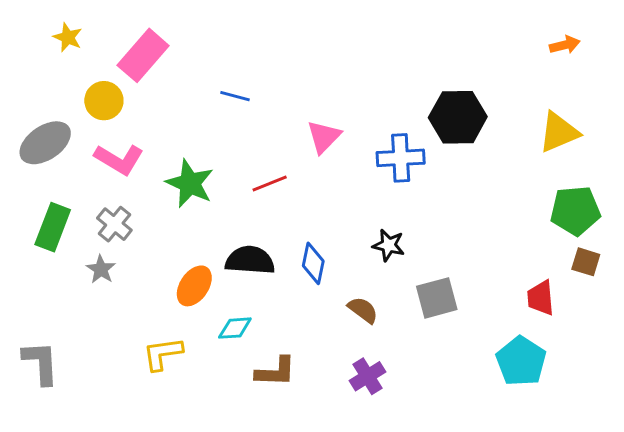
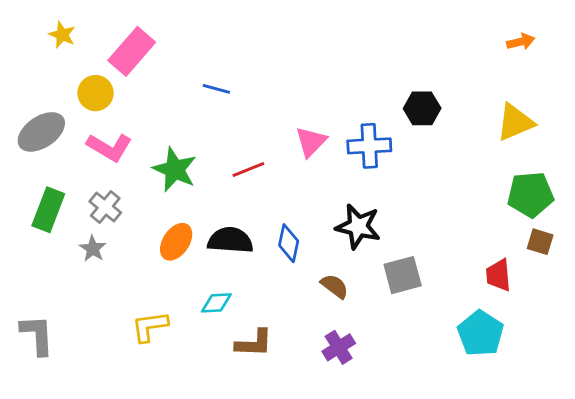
black hexagon: (458, 117) -> (422, 108), size x0.7
pink triangle: (324, 137) -> (311, 142), moved
black star: (389, 245) -> (358, 226), size x1.5
orange ellipse: (194, 286) -> (176, 242), moved

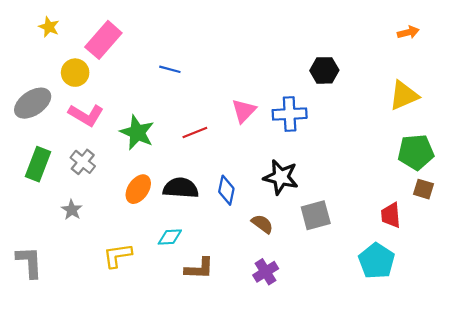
black hexagon: (422, 108) -> (324, 70), moved
gray star: (93, 249) -> (72, 210), moved

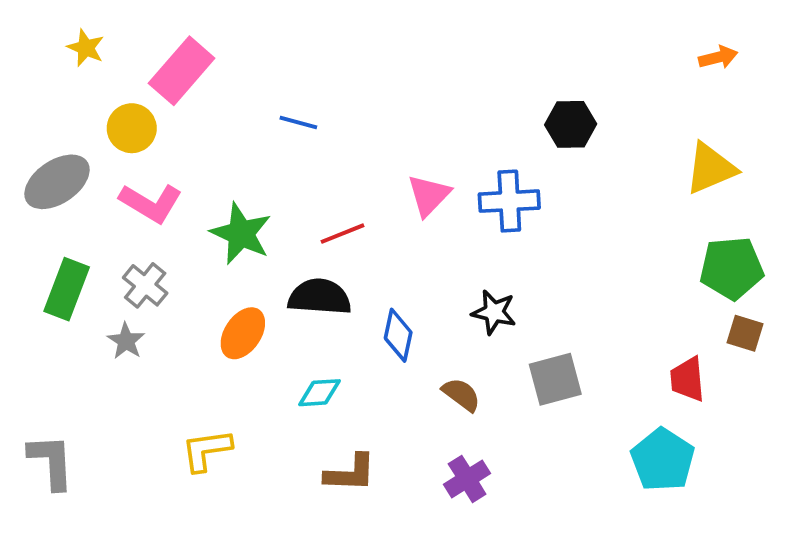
black star: (281, 177) -> (494, 312), size x0.7
black semicircle: (181, 188) -> (320, 297), moved
gray star: (72, 210) -> (126, 341), moved
cyan diamond: (170, 237) -> (320, 393), moved

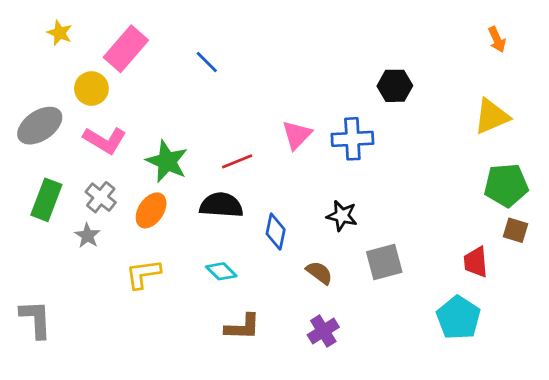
orange arrow: (718, 57) -> (497, 39), turned 80
blue line: (298, 122) -> (207, 62), moved, turned 30
orange ellipse: (243, 333) -> (151, 210), moved
cyan diamond: (320, 393) -> (221, 271), turned 48
yellow L-shape: (206, 450) -> (143, 274), moved

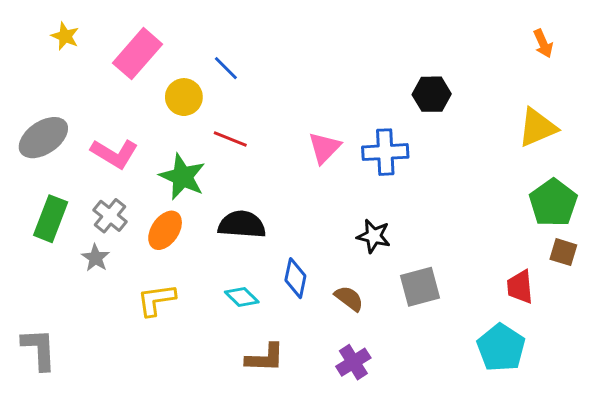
yellow circle: (91, 88) -> (184, 97), moved
red line: (237, 161) -> (230, 139), moved, turned 44
green pentagon: (506, 185) -> (553, 203), turned -30
blue diamond: (276, 232) -> (295, 278), moved

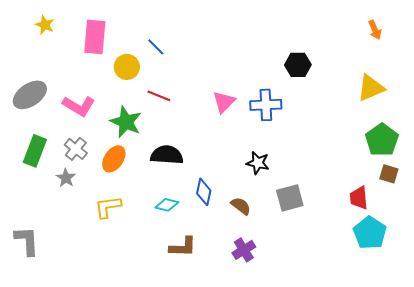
pink rectangle: (138, 54) -> (95, 37), turned -36
cyan diamond: (242, 297) -> (167, 205), turned -30
cyan pentagon: (501, 348) -> (370, 233), moved

